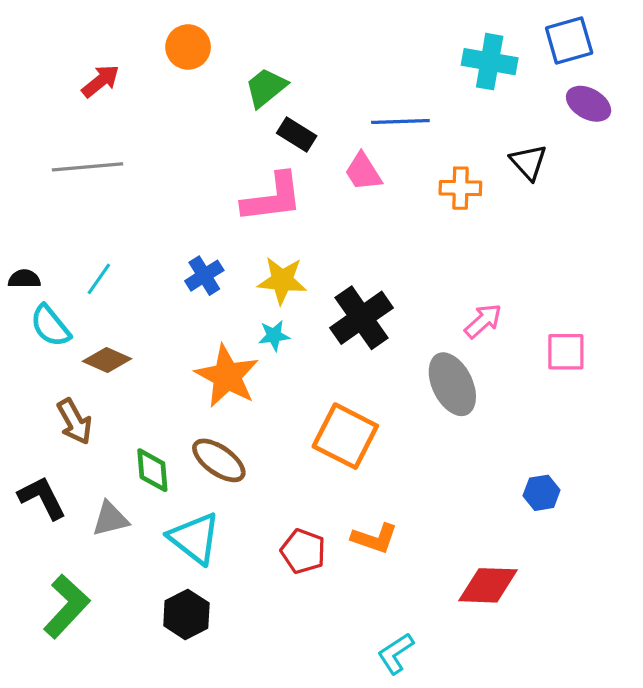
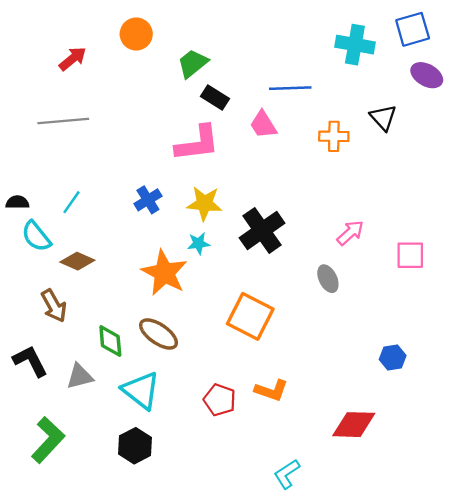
gray ellipse: (452, 384) -> (328, 279), size x0.6

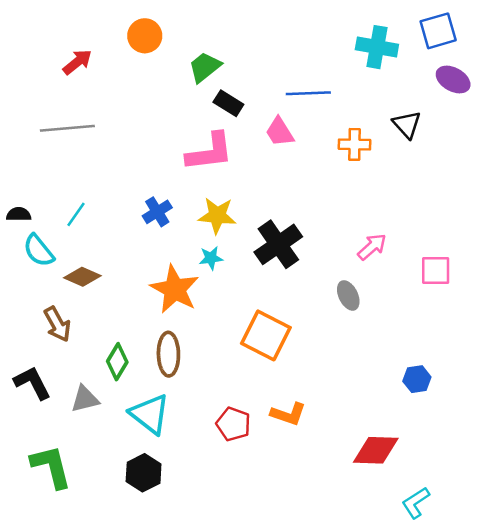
brown ellipse: (159, 334) -> (168, 354), turned 54
green diamond: (110, 341) -> (117, 362), turned 36
green L-shape: (48, 440) -> (51, 467), turned -57
cyan L-shape: (287, 474) -> (416, 503), moved

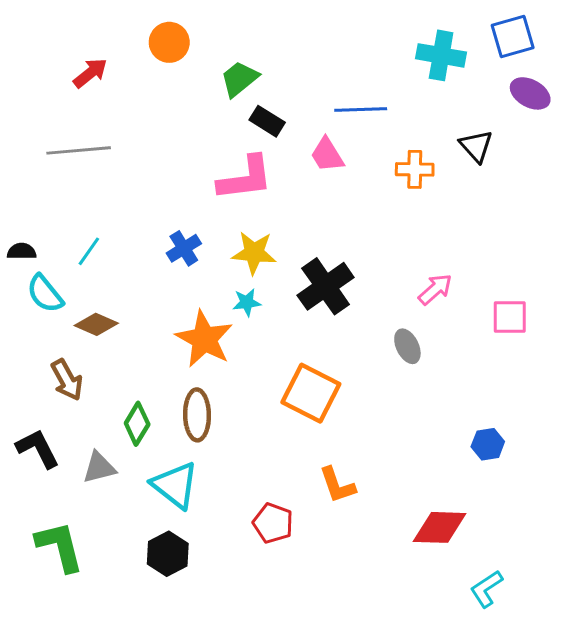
orange L-shape: (288, 414) -> (337, 485), turned 52
red pentagon: (233, 424) -> (273, 523), moved

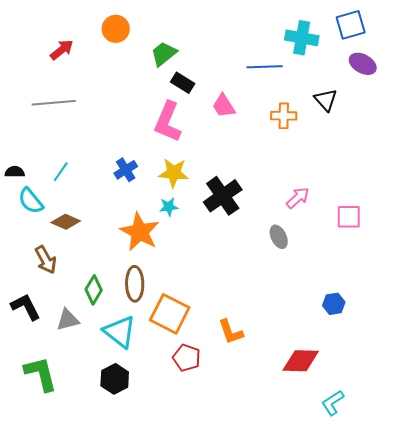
blue line: (361, 110) -> (265, 67), moved
pink L-shape: (245, 178) -> (168, 122), turned 120
orange square: (311, 393) -> (170, 314), moved

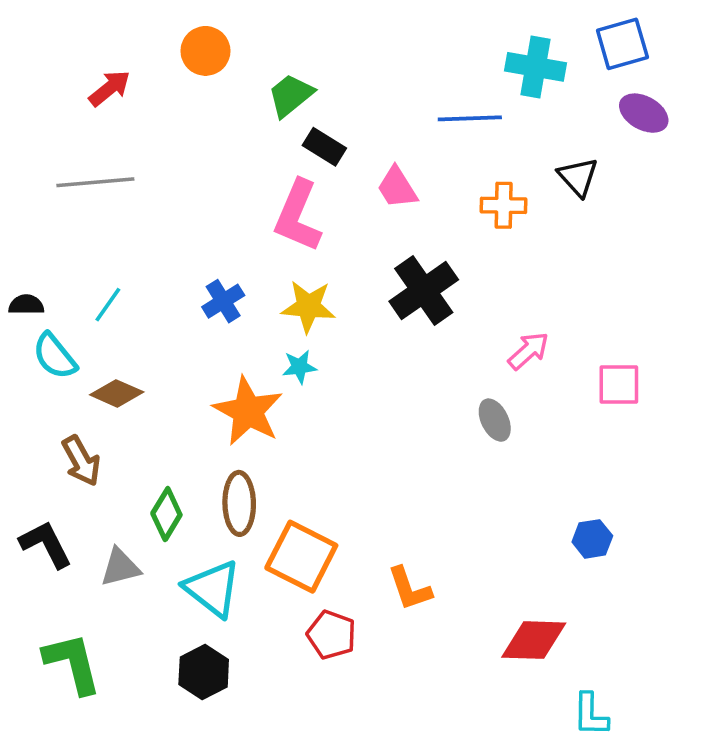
black cross: (223, 196) -> (424, 290), moved
cyan L-shape: (333, 403) -> (591, 715), turned -56

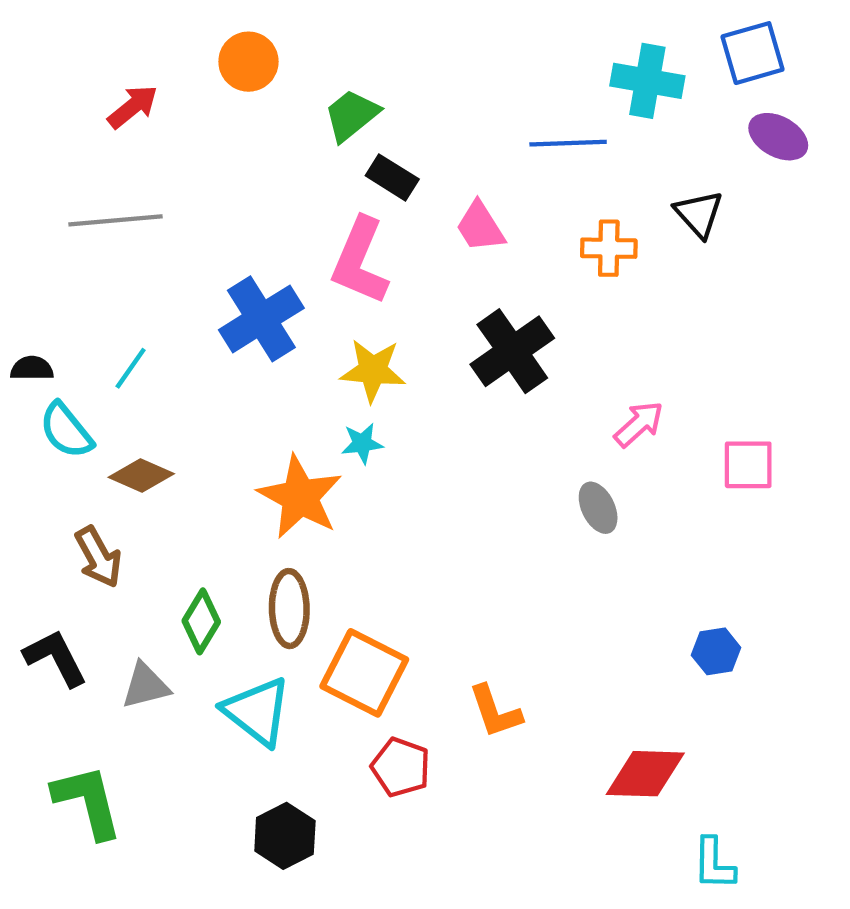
blue cross: (223, 301) -> (261, 319), moved, size x1.6
black hexagon: (204, 672) -> (285, 836), moved

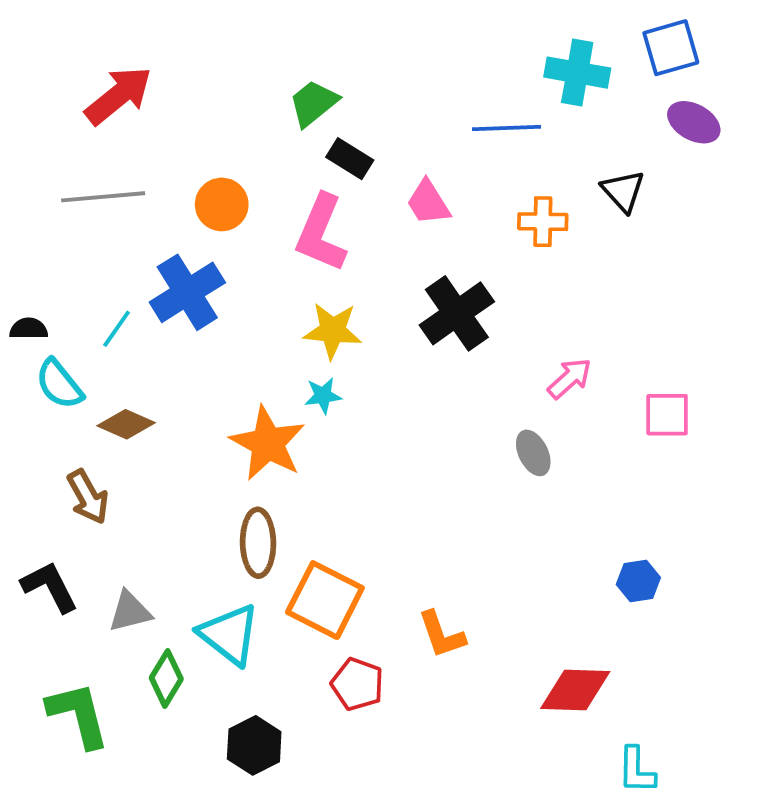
orange circle: (248, 62) -> (222, 204), moved
red arrow: (133, 107) -> (118, 95), size x1.5
blue cross: (261, 319) -> (187, 292), moved
green diamond: (201, 621) -> (166, 678), moved

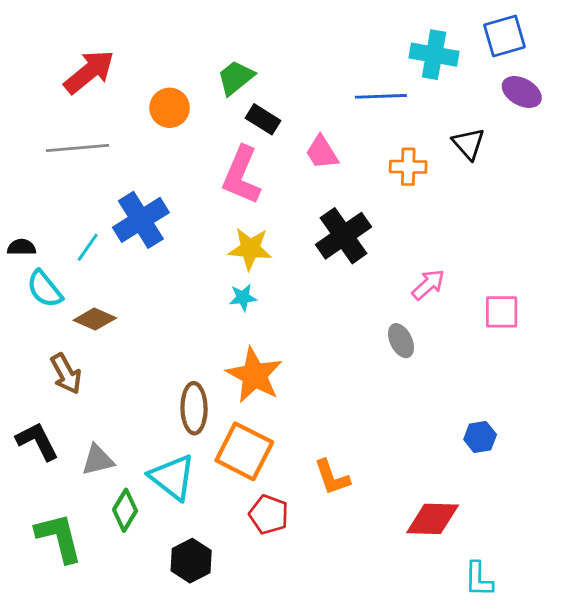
orange circle: (222, 204) -> (170, 108), moved
orange star: (268, 443) -> (254, 375), moved

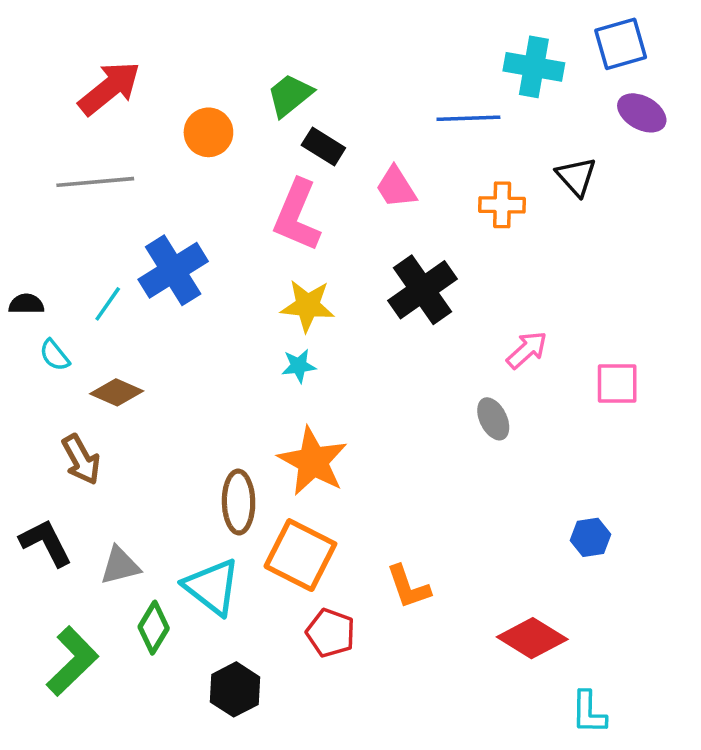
cyan semicircle: (45, 289) -> (55, 355), size x0.7
red diamond: (433, 519) -> (532, 638), turned 30
green L-shape: (59, 538) -> (72, 661), turned 60

